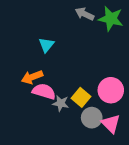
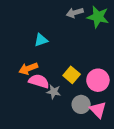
gray arrow: (85, 14) -> (75, 13), turned -42
cyan triangle: (46, 45) -> (41, 40), turned 32
yellow square: (81, 97) -> (72, 75), moved

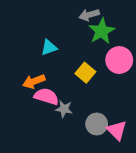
green star: (98, 17) -> (102, 31), moved, turned 30
yellow square: (72, 75) -> (85, 73), moved
pink circle: (98, 80) -> (119, 60), moved

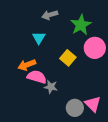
gray arrow: (89, 15) -> (50, 15), moved
cyan triangle: (49, 47) -> (39, 38), turned -40
gray circle: (97, 124) -> (75, 108), moved

